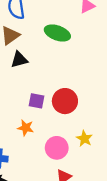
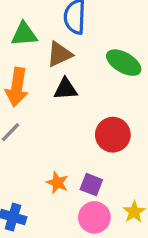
purple square: (37, 101) -> (91, 185), moved
red circle: (65, 101) -> (113, 135), moved

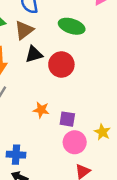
red circle: (113, 135) -> (61, 65), moved
orange star: (57, 183) -> (41, 110), moved

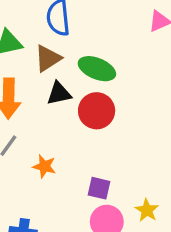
green ellipse: (72, 26) -> (97, 69), moved
orange star: (41, 110) -> (44, 166), moved

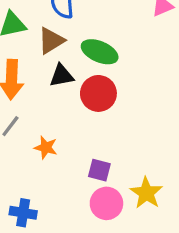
yellow star: (147, 210) -> (146, 193), size x1.4

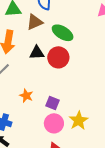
black triangle: (62, 76) -> (37, 53), moved
orange star: (46, 147) -> (26, 96), moved

